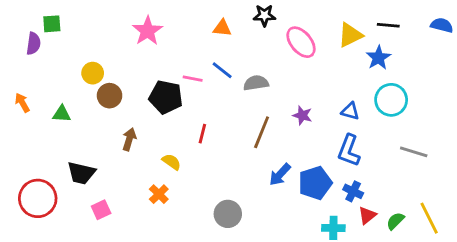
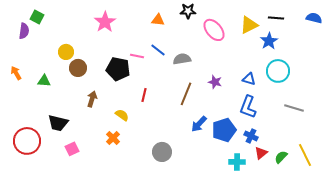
green square: (52, 24) -> (37, 17), turned 32

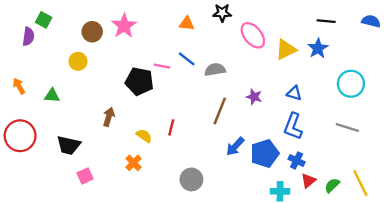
yellow triangle: (249, 25) -> (286, 49), moved
brown circle: (78, 68) -> (92, 32), moved
cyan circle: (278, 71) -> (351, 84), moved
red line: (144, 95) -> (171, 127), moved
red circle: (27, 141) -> (20, 136), moved

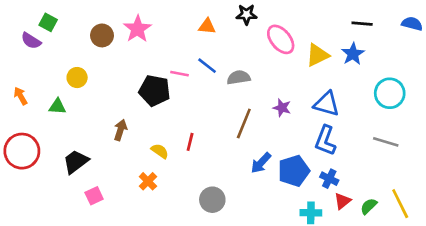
purple semicircle: (28, 36) -> (31, 41), turned 114
yellow circle: (78, 61) -> (77, 78), moved
blue triangle: (294, 93) -> (327, 104), size x1.5
black trapezoid: (69, 145) -> (76, 162), turned 130

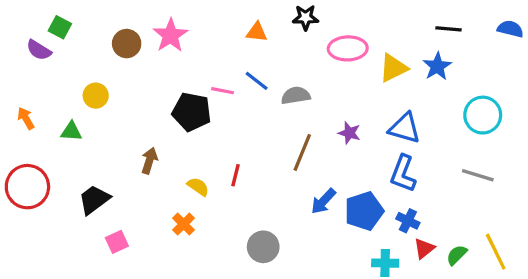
pink ellipse: (281, 39) -> (348, 48), turned -52

